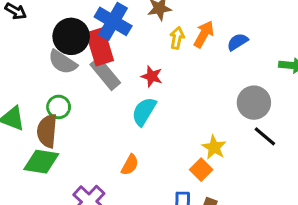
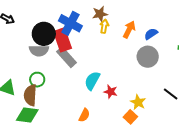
yellow arrow: (177, 38) -> (104, 26), moved
gray semicircle: (63, 62) -> (39, 51), turned -30
red star: (152, 76) -> (111, 92), moved
gray circle: (254, 103) -> (148, 57), moved

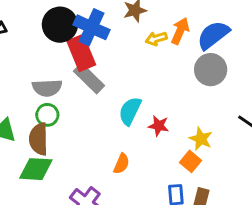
yellow arrow: (104, 26) -> (156, 39), moved, turned -112
black circle: (44, 34) -> (60, 25), moved
blue semicircle: (151, 34) -> (213, 35), size x1.6
gray semicircle: (39, 51) -> (47, 88), moved

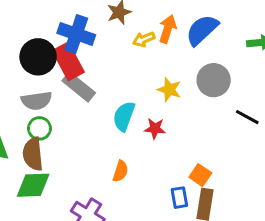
black circle: (60, 25) -> (38, 57), moved
gray circle: (211, 70) -> (214, 80), moved
yellow star: (201, 139) -> (169, 90), moved
orange square: (191, 161) -> (200, 175), moved

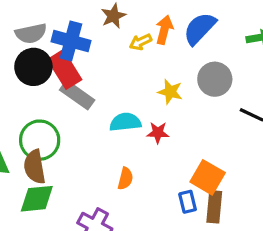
gray semicircle: (37, 101) -> (31, 33), moved
cyan semicircle: (124, 116) -> (125, 122), turned 68
green circle: (39, 128) -> (40, 140), size x1.6
orange square: (200, 175) -> (208, 177), size x1.5

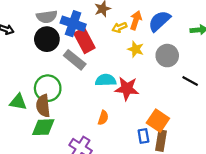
red rectangle: (65, 70) -> (84, 41), moved
yellow star: (170, 92) -> (136, 49), moved
red star: (158, 133) -> (127, 89), size x1.6

